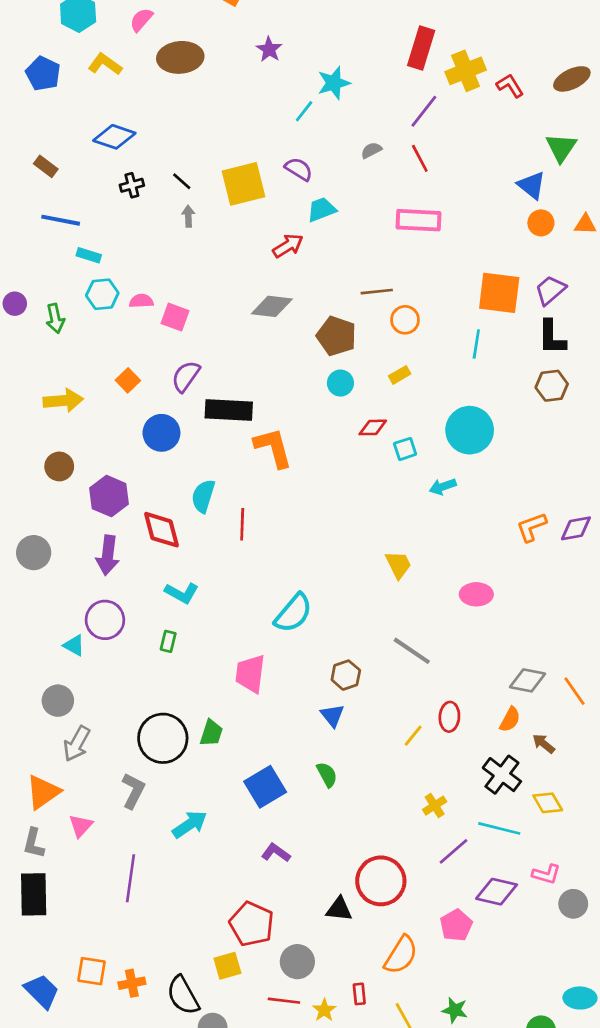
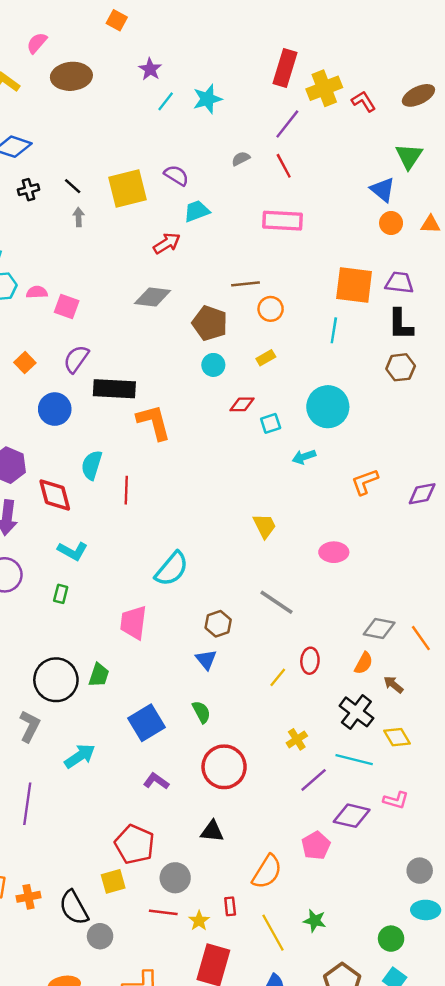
cyan line: (304, 111) -> (166, 101), moved
purple trapezoid: (550, 290) -> (399, 283), turned 48
orange L-shape: (532, 527) -> (365, 482), moved
red circle: (381, 881) -> (224, 767), moved
gray circle: (573, 904) -> (420, 871), moved

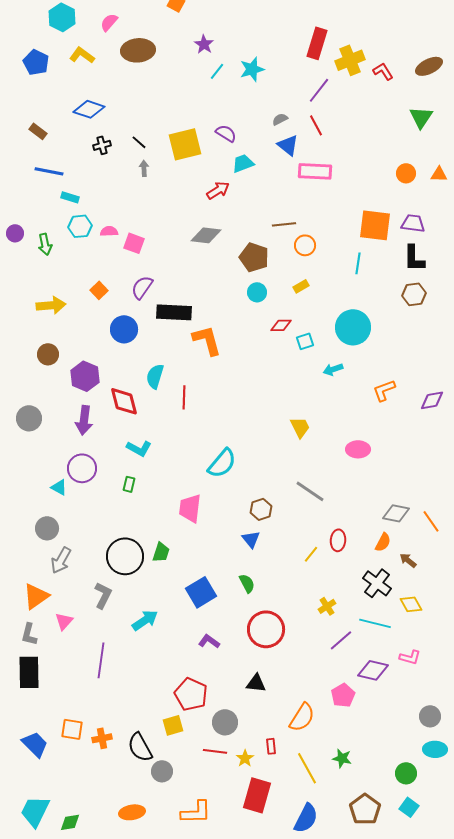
blue triangle: (383, 190) -> (288, 145), moved

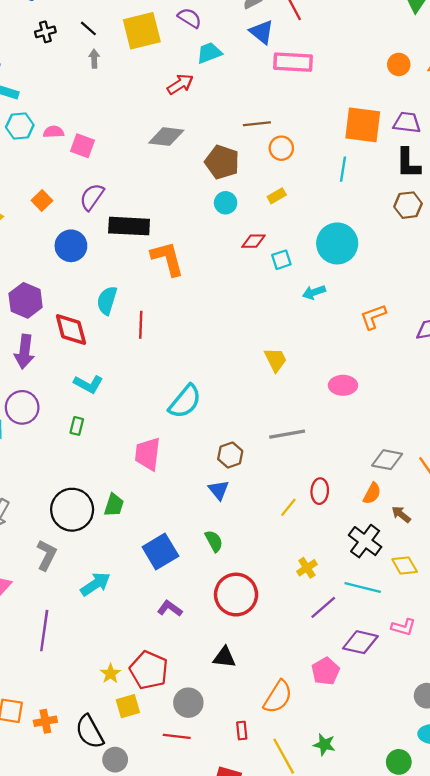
gray line: (310, 491) -> (287, 434), turned -44
yellow star: (245, 758) -> (110, 674), moved

